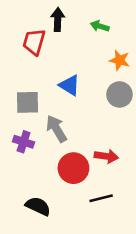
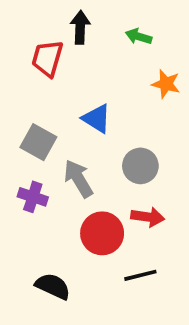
gray circle: (119, 94) -> (140, 166), moved
gray square: (27, 102) -> (38, 142), turned 30

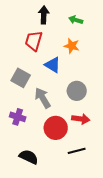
red trapezoid: (47, 58) -> (34, 41), moved
orange star: (166, 84) -> (72, 46), moved
purple cross: (33, 197) -> (18, 117), moved

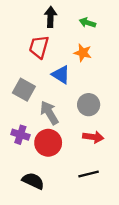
red circle: (56, 128) -> (48, 143), moved

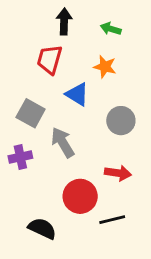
gray circle: (89, 105) -> (121, 121), moved
purple cross: (20, 135) -> (20, 157), moved, turned -30
red circle: (48, 143) -> (80, 196), moved

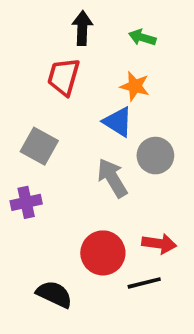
blue triangle: (77, 94) -> (118, 122), moved
gray arrow: (63, 142) -> (112, 178), moved
red arrow: (118, 173) -> (159, 244), moved

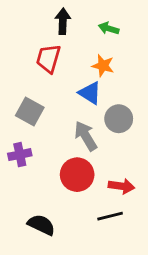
red circle: (103, 253) -> (77, 175), moved

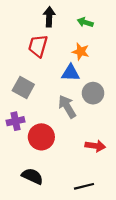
blue triangle: (90, 93) -> (71, 73), turned -30
red circle: (77, 175) -> (41, 137), moved
black line: (110, 216) -> (84, 186), moved

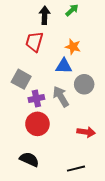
green arrow: (85, 22) -> (72, 10), moved, turned 120
purple cross: (16, 121) -> (36, 98), moved

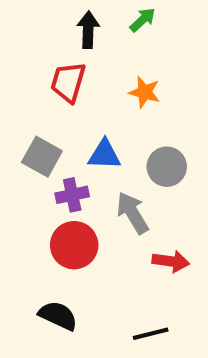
blue triangle: (64, 66) -> (104, 155), moved
gray arrow: (61, 96) -> (133, 213), moved

